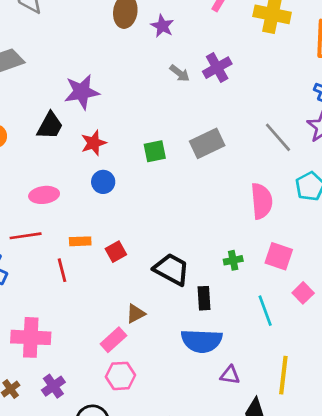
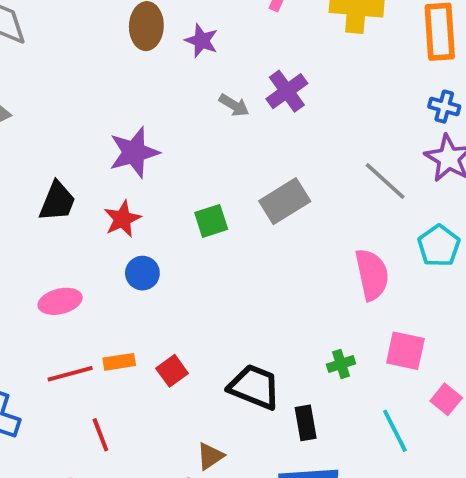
purple star: (82, 92) -> (134, 152), moved
red line: (26, 236) -> (70, 374), moved
red line: (62, 270) -> (100, 435), moved

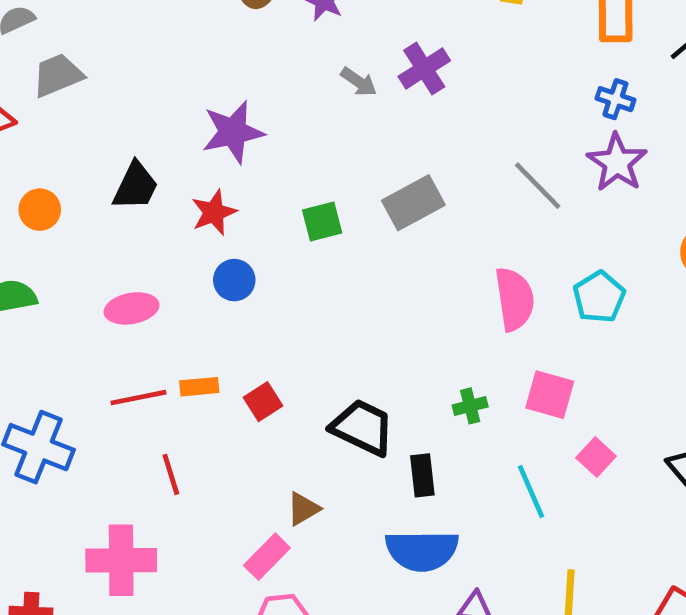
cyan pentagon: (439, 246) -> (599, 297), moved

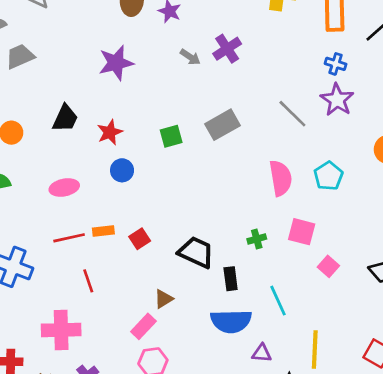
purple star: (233, 132) -> (116, 63), moved
cyan line: (531, 491) -> (278, 301), moved

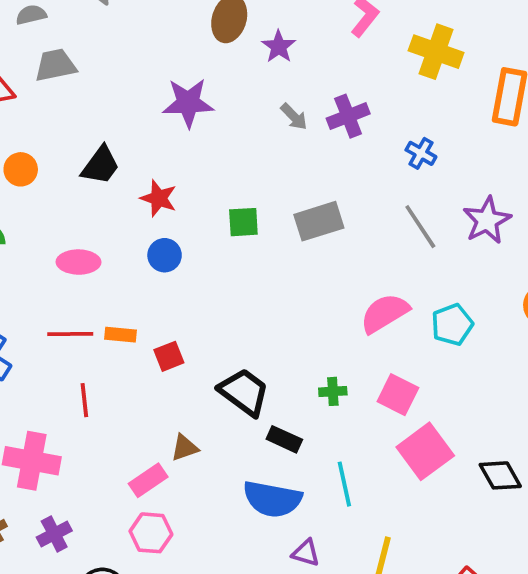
blue cross: (336, 64) -> (421, 153), moved
red star: (110, 132) -> (159, 198), turned 30
pink semicircle: (281, 178) -> (385, 313), turned -124
pink square: (328, 266) -> (425, 451), size x1.8
black rectangle: (231, 279) -> (284, 439), turned -70

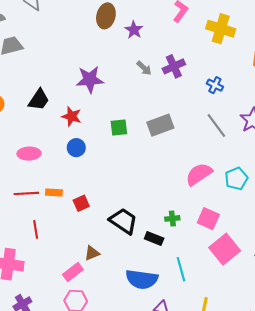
purple star: (188, 103) -> (90, 79), moved
black rectangle: (284, 439) -> (154, 238), moved

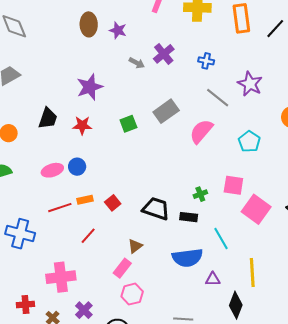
blue circle: (76, 148) -> (77, 167), moved
pink semicircle: (199, 174) -> (201, 131), moved
red line: (36, 229) -> (88, 236), moved, turned 66

